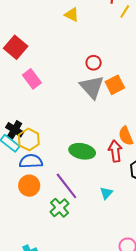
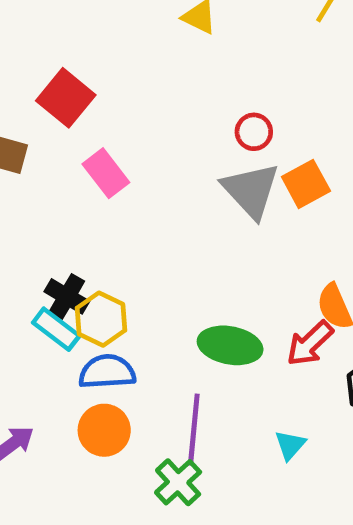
red arrow: (115, 151) -> (310, 343), turned -125
purple line: (66, 186) -> (194, 430), turned 44

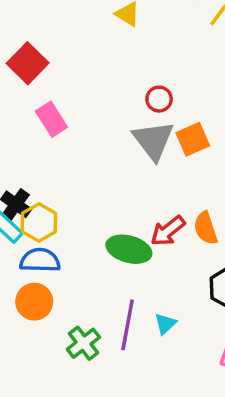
red arrow: (310, 343) -> (168, 231), moved
purple line: (194, 430) -> (128, 325), moved

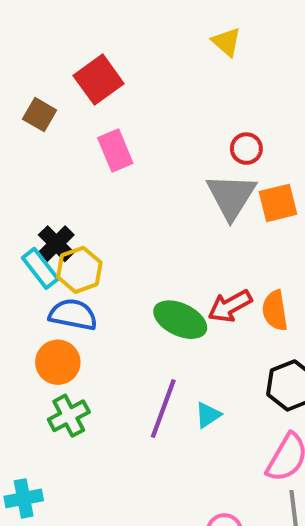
green cross: (83, 343) -> (69, 416), moved

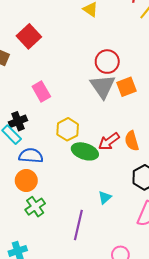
red circle: (246, 149) -> (107, 62), size x1.5
pink rectangle: (115, 150) -> (41, 92), moved
black cross: (56, 244) -> (18, 121), turned 30
yellow hexagon: (79, 270) -> (68, 129), moved
purple line: (163, 409) -> (78, 225), moved

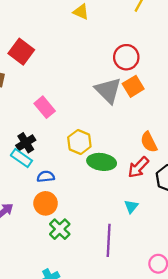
red circle: (107, 62) -> (126, 57), moved
red arrow: (109, 141) -> (138, 167), moved
blue semicircle: (31, 156) -> (46, 176), size x0.7

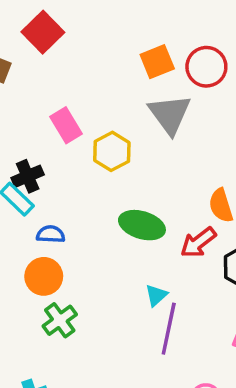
orange square: (133, 86) -> (157, 62), moved
yellow hexagon: (79, 142) -> (112, 151), moved
cyan triangle: (131, 206) -> (156, 295), moved
purple line: (109, 240) -> (169, 329), moved

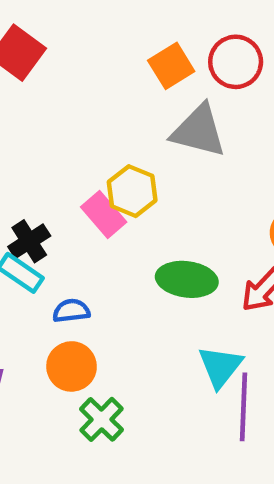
gray triangle: (170, 114) -> (199, 131), turned -30
pink rectangle: (66, 125) -> (104, 215), moved
cyan triangle: (156, 295) -> (220, 367), size x1.5

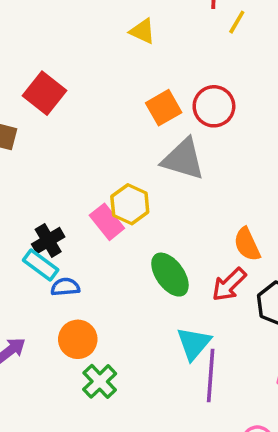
green ellipse: (187, 279) -> (170, 275), turned 45
blue semicircle: (71, 311) -> (65, 287), moved

